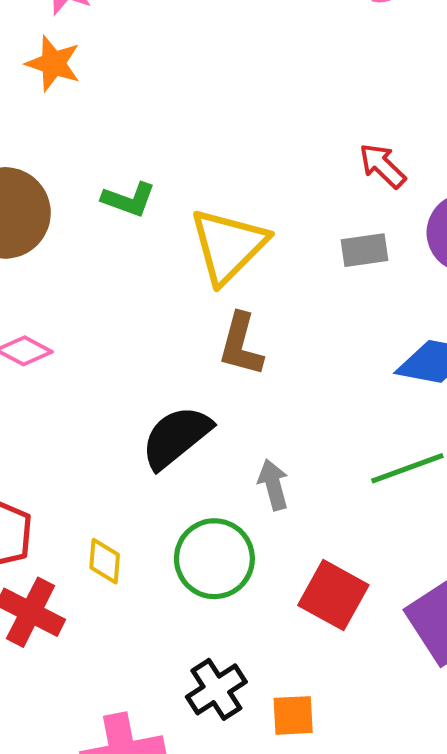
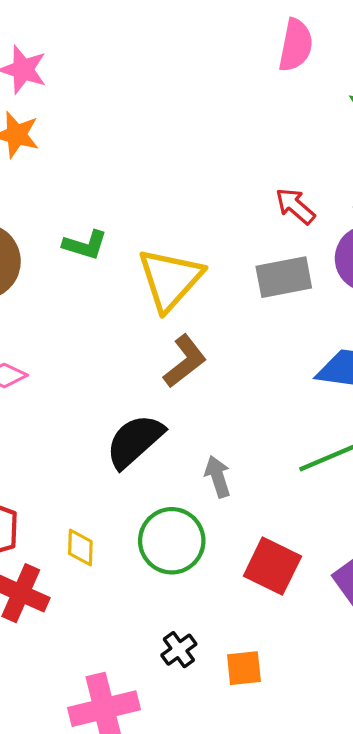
gray rectangle: (364, 250) -> (284, 277), size x1.4
brown L-shape: (241, 345) -> (185, 361), turned -140
black cross: (216, 689) -> (179, 650), size x0.7

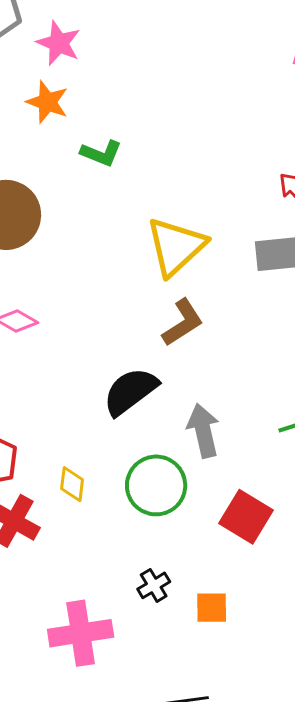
green L-shape: (85, 245) -> (101, 153), moved
gray arrow: (218, 477) -> (203, 431), size x1.4

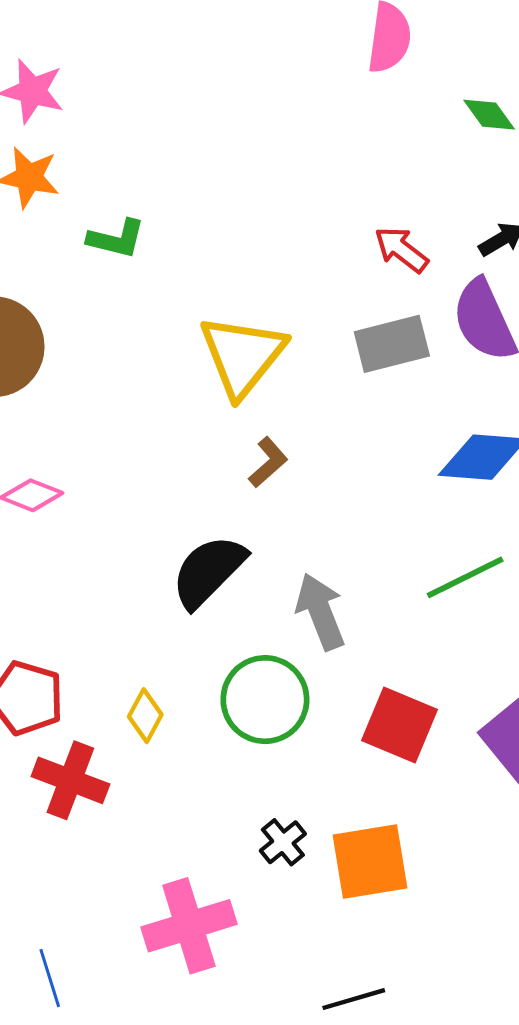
brown L-shape: (183, 323) -> (268, 462), size x0.7
yellow diamond: (72, 484) -> (145, 716), turned 30
orange square: (212, 608) -> (370, 862), size x1.6

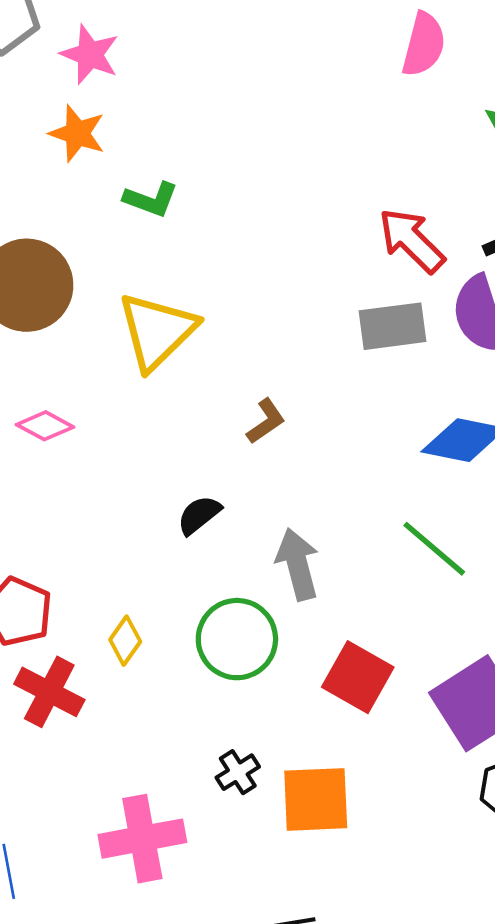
red arrow: (401, 250) -> (412, 240), size x1.4
yellow triangle: (242, 356) -> (157, 331), moved
black semicircle: (208, 571) -> (199, 515), size x0.6
green line: (465, 577) -> (434, 549), turned 60

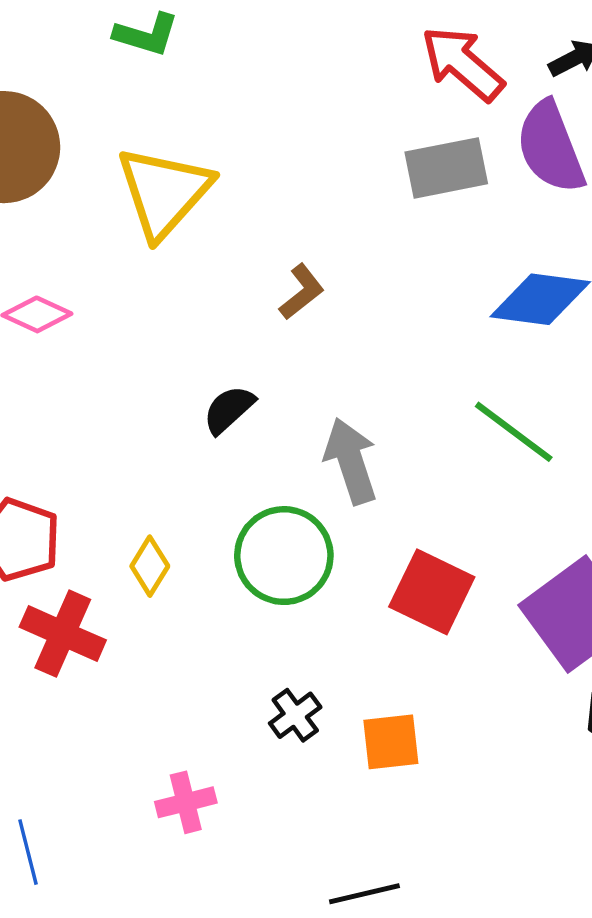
orange square: (316, 799) -> (391, 742), size x0.7
pink cross: (142, 839) -> (186, 802), size x0.6

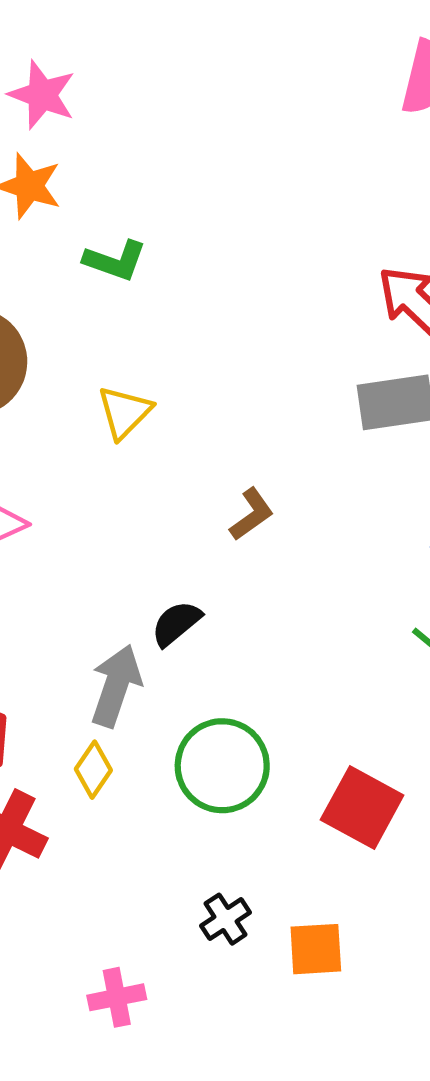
yellow triangle: (164, 192) -> (124, 412), size x0.6
gray arrow: (351, 461) -> (116, 686), moved, turned 34

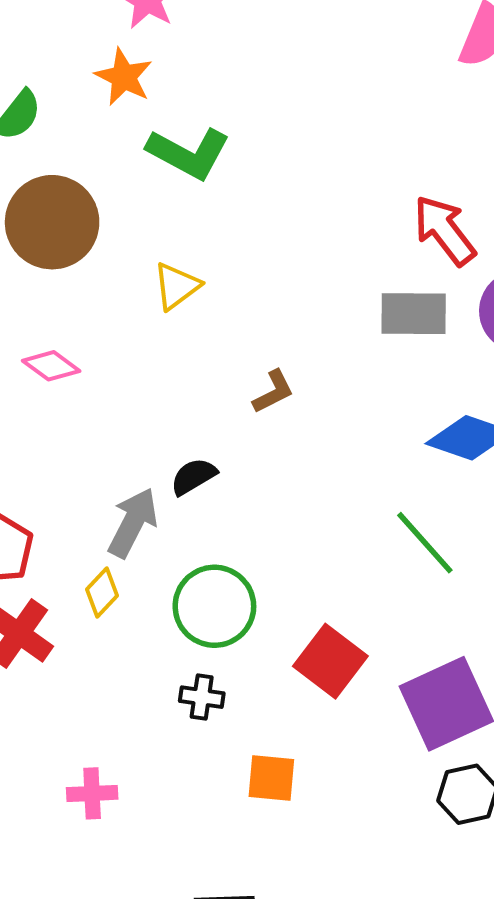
green L-shape: (115, 261) -> (189, 153), size x1.5
black cross: (226, 919) -> (202, 697), moved, turned 33

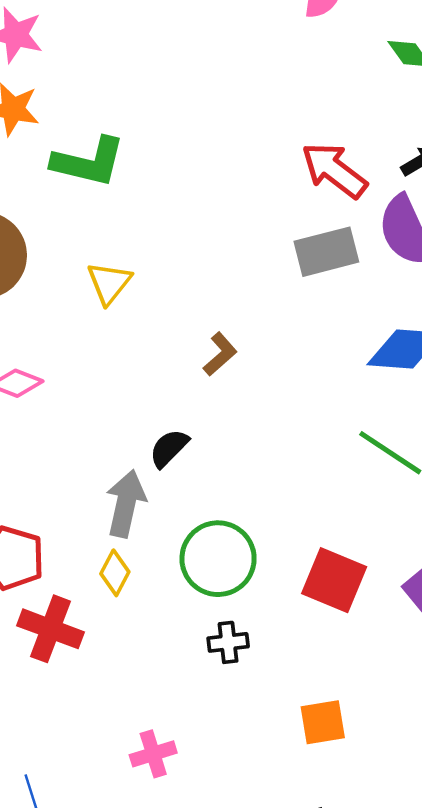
orange square: (271, 778) -> (323, 722), moved

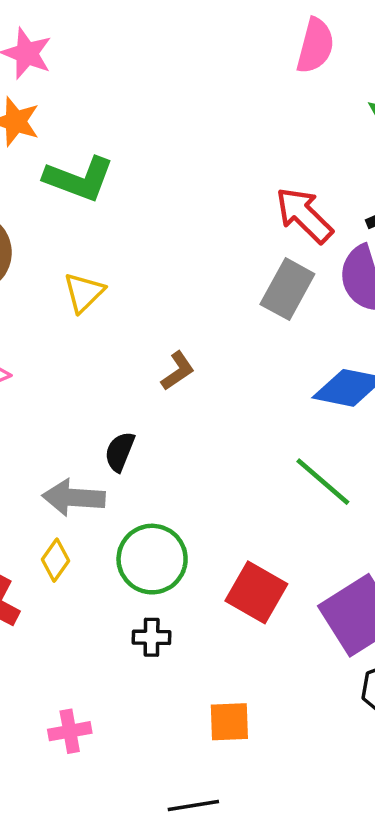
gray rectangle: (326, 252) -> (287, 289), turned -54
black semicircle: (169, 448) -> (120, 452), turned -30
gray arrow: (126, 503) -> (74, 498), turned -106

